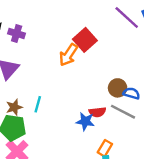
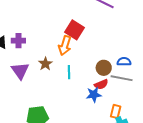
brown circle: (118, 88) -> (104, 68), moved
cyan line: (38, 104) -> (69, 72), moved
brown star: (14, 107) -> (45, 64), moved

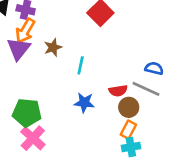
orange arrow: (65, 46) -> (25, 31), moved
brown circle: (104, 68) -> (129, 107), moved
blue star: (94, 95) -> (84, 103), moved

